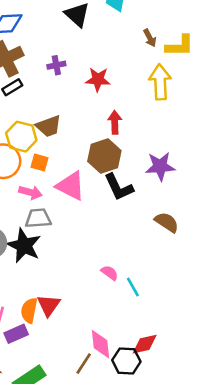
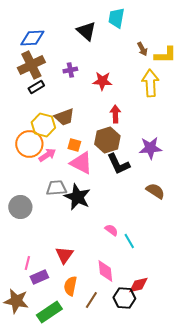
orange square: (40, 162) -> (74, 145), moved
pink arrow: (30, 192) -> (47, 155), moved, turned -48
black star: (24, 246) -> (77, 197), moved
orange semicircle: (29, 310) -> (70, 286), moved
pink diamond: (100, 344) -> (105, 271), moved

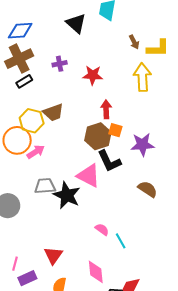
orange square: (74, 145) -> (115, 130), moved
pink triangle: (81, 163) -> (89, 176), moved

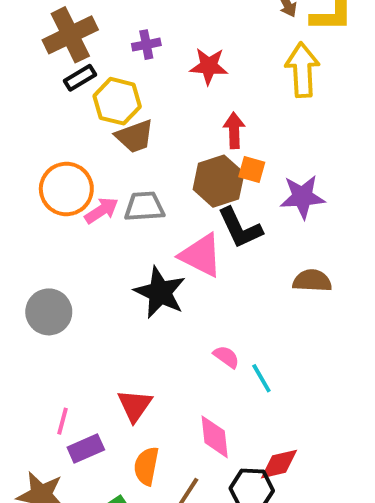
yellow hexagon: (32, 121) -> (117, 101), moved
gray trapezoid: (45, 186) -> (144, 207), moved
brown semicircle: (148, 189) -> (312, 281), turned -30

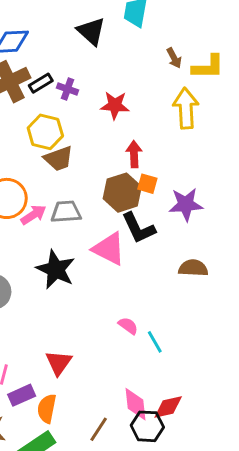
purple cross: (146, 45) -> (67, 89), turned 30
black rectangle: (80, 78) -> (41, 83), moved
black star: (160, 292) -> (56, 269), moved
pink diamond: (215, 437) -> (136, 404), moved
orange semicircle: (146, 466) -> (47, 409), moved

